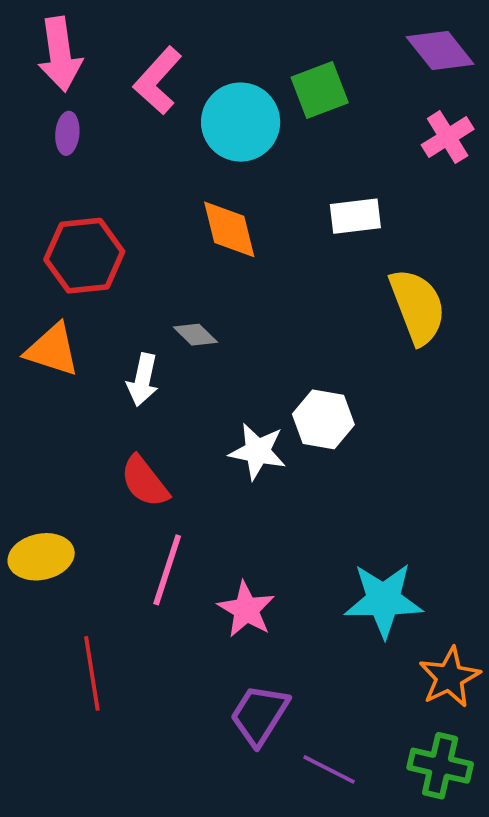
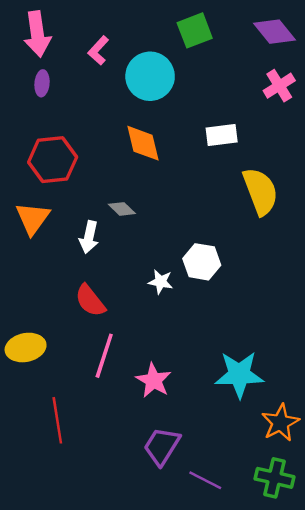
pink L-shape: (158, 81) -> (98, 50), size x0.7
green square: (320, 90) -> (195, 30), moved
orange triangle: (52, 350) -> (33, 218), turned 48
white star: (258, 451) -> (161, 282), size x0.7

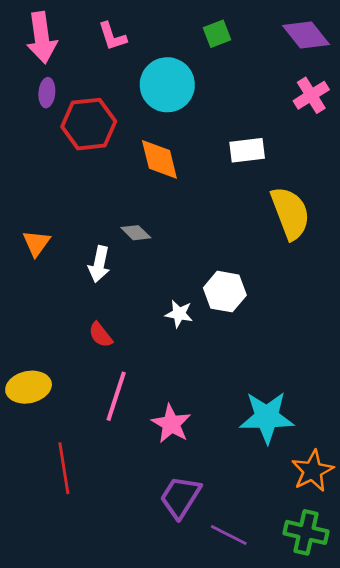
green square: (195, 30) -> (217, 34), size x0.7
pink L-shape: (98, 50) -> (112, 36), moved, turned -60
red hexagon: (53, 160) -> (89, 124), moved
orange triangle: (33, 218) -> (36, 243), size x0.7
red semicircle: (90, 301) -> (101, 335), size x0.7

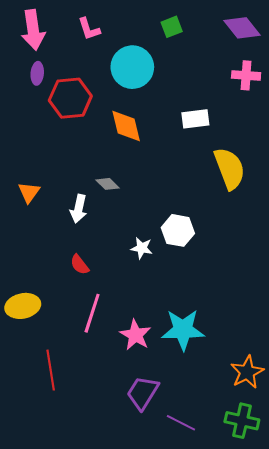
pink cross: (311, 95) -> (246, 75), turned 36
cyan star: (267, 417) -> (183, 330), moved

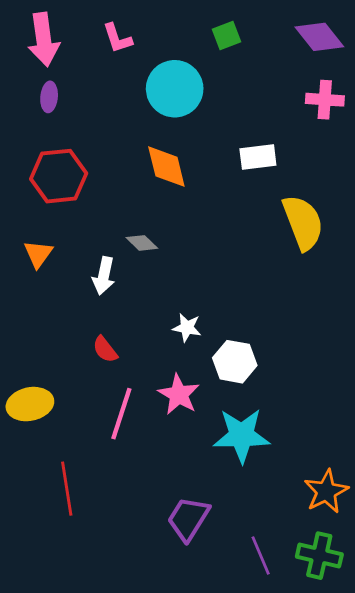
red hexagon: (70, 98) -> (59, 176), moved
white hexagon: (178, 230) -> (235, 362), moved
pink star: (135, 335) -> (179, 394), moved
purple line: (181, 423) -> (261, 556), moved, turned 40

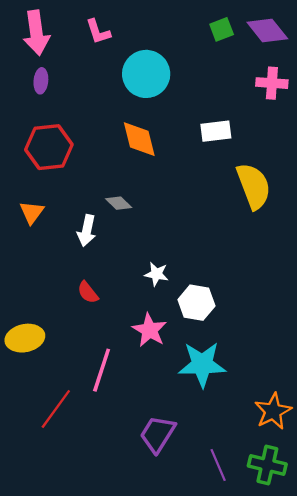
green square: (227, 35) -> (222, 29), moved
pink line: (121, 414) -> (102, 370), moved
red line: (67, 489) -> (56, 409), turned 45

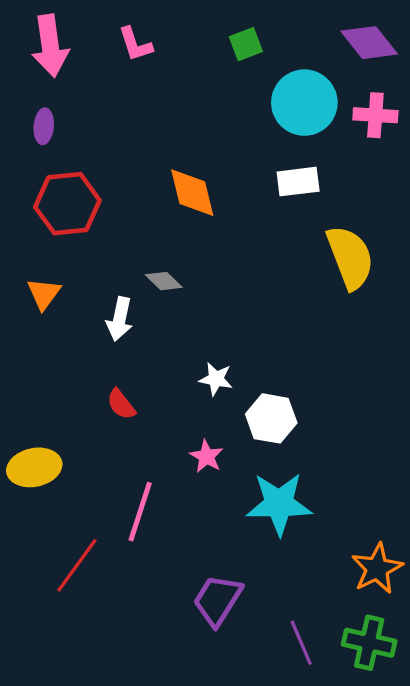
green square: (222, 29) -> (246, 44), moved
cyan circle: (146, 74) -> (304, 103), moved
purple ellipse: (41, 81) -> (44, 126), moved
pink star: (150, 330) -> (206, 456), size x0.7

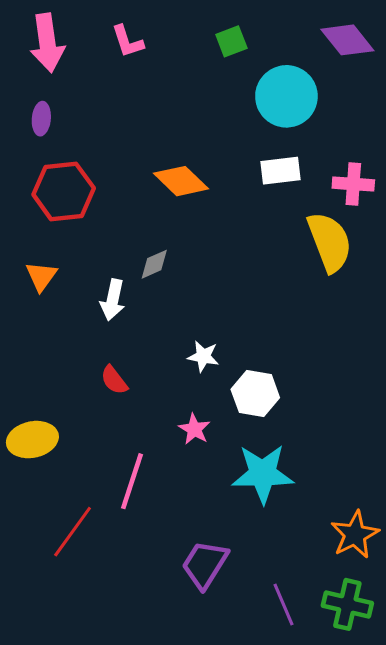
pink cross: (375, 115) -> (353, 184), moved
orange diamond: (192, 193) -> (181, 181), turned -32
gray diamond: (164, 281) -> (154, 264), turned -68

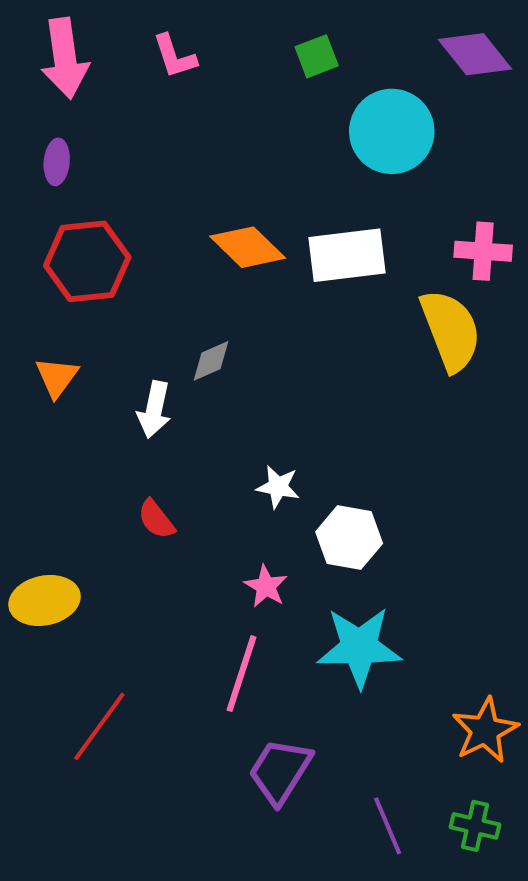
white rectangle: (281, 171) -> (347, 255), moved, size x1.4
pink line: (132, 481) -> (241, 674), moved
green cross: (347, 604) -> (475, 826), size x0.7

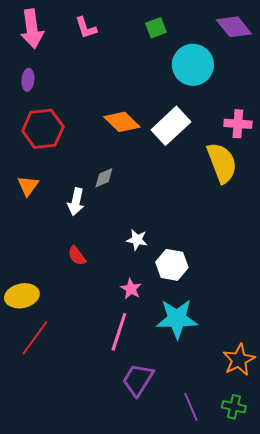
white rectangle: (347, 255) -> (171, 126), turned -36
red line: (99, 726) -> (35, 338), moved

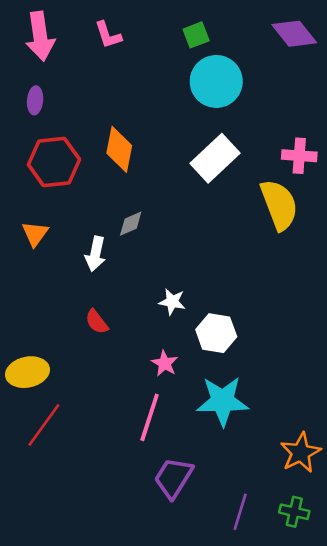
cyan circle: (193, 65) -> (216, 81), moved
orange diamond: (122, 122) -> (119, 149), moved, turned 57
purple line: (191, 407) -> (240, 512), turned 40

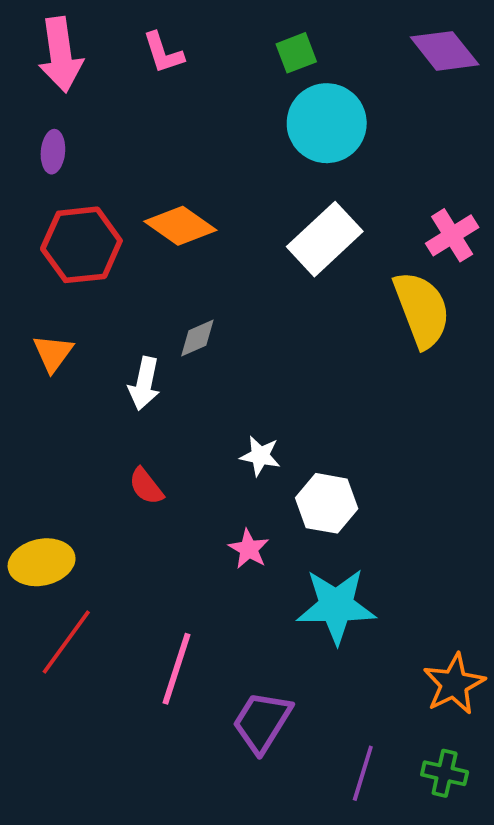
orange diamond: (119, 149) -> (180, 226), turned -66
pink cross: (299, 156) -> (452, 235), turned -36
pink line: (150, 417) -> (176, 669), moved

